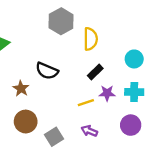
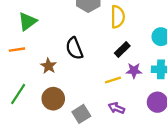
black semicircle: (47, 71) -> (74, 48), turned 45

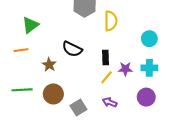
black semicircle: (74, 48) -> (72, 49), turned -42
black rectangle: (122, 50) -> (106, 57), moved, turned -48
yellow line: (113, 80) -> (107, 77), turned -32
green line: (18, 94) -> (22, 90), turned 54

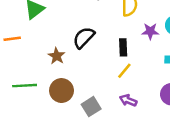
black semicircle: (72, 49) -> (84, 38), turned 108
orange line: (21, 50) -> (12, 39), moved
purple star: (125, 69) -> (150, 31), moved

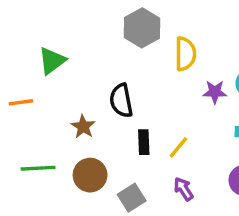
black semicircle: (84, 38) -> (121, 101), turned -55
black rectangle: (123, 47) -> (144, 142), moved
purple arrow: (128, 100) -> (184, 189), turned 35

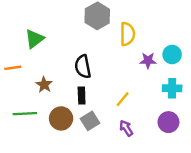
brown star: (83, 127) -> (44, 85), moved
black rectangle: (144, 142) -> (82, 96), moved
gray square: (132, 198) -> (90, 121), moved

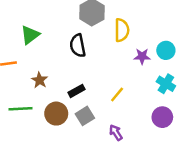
black semicircle: (83, 67) -> (78, 46), moved
cyan cross: (172, 88) -> (166, 84), turned 30
black rectangle: (82, 96) -> (76, 91), turned 63
purple arrow: (126, 128) -> (116, 133), moved

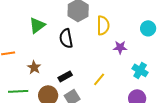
green triangle: (30, 35) -> (37, 25), moved
cyan circle: (166, 50) -> (148, 28), moved

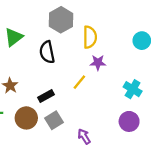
purple star: (120, 47) -> (98, 63), moved
yellow line: (99, 79) -> (79, 82), moved

